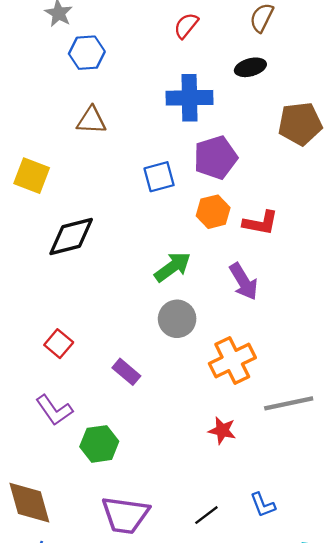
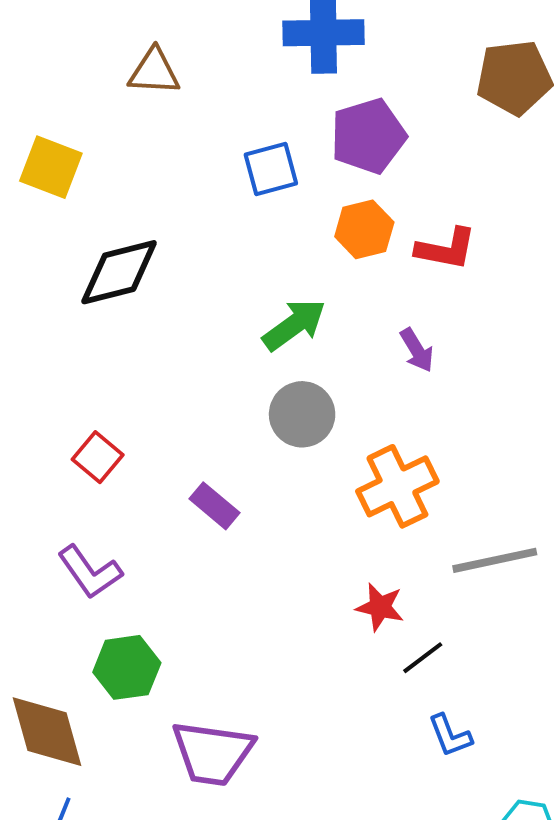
purple arrow: (244, 282) -> (417, 350), size x0.7
green hexagon: (99, 444) -> (127, 667), moved
black line: (206, 515) -> (423, 658), moved

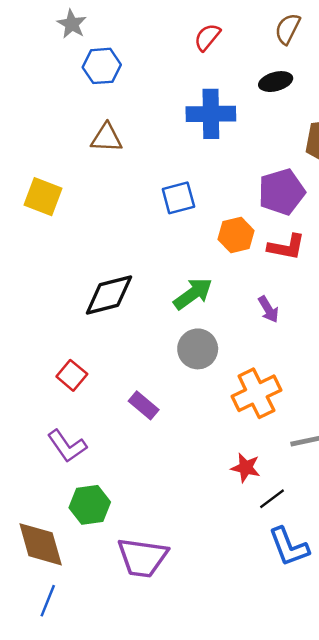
purple pentagon: (368, 136) -> (282, 192), moved
black diamond: (119, 272) -> (109, 295), moved
blue L-shape: (450, 736) -> (289, 547), size x1.5

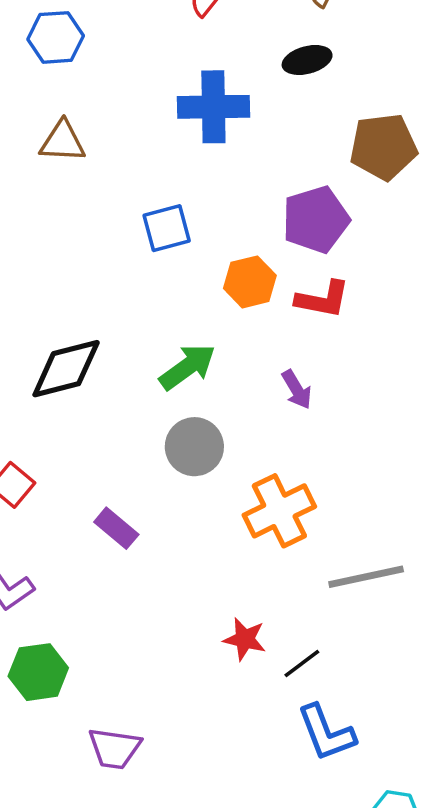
red star: (246, 468) -> (245, 639), moved
purple trapezoid: (143, 558) -> (115, 748), size x0.7

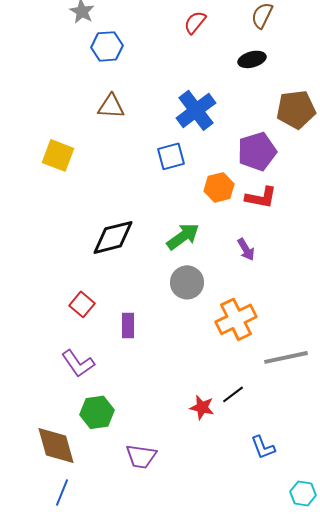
blue cross: (213, 107) -> (196, 110), moved, turned -36
purple rectangle: (116, 528) -> (128, 325), moved, turned 50
red star: (245, 639) -> (202, 407), moved
black line: (302, 663) -> (233, 394), moved
blue L-shape: (326, 733) -> (263, 447), size x0.7

